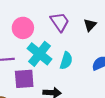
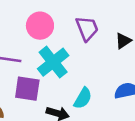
cyan semicircle: (66, 61) -> (83, 98), moved

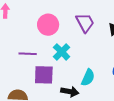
cyan cross: (53, 62) -> (62, 52), size x0.7

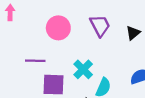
cyan cross: (62, 52) -> (83, 69), moved

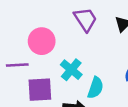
pink circle: (58, 28) -> (42, 41), moved

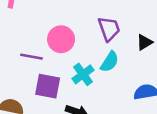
cyan semicircle: (95, 88) -> (110, 62), moved

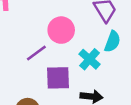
purple line: (31, 57) -> (36, 53), turned -35

